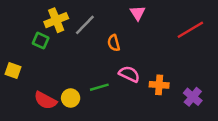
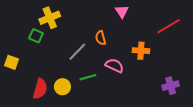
gray line: (85, 25) -> (77, 52), moved
orange cross: (159, 85) -> (141, 51), moved
purple cross: (193, 97) -> (171, 86), turned 35
red semicircle: (45, 100) -> (40, 89), turned -102

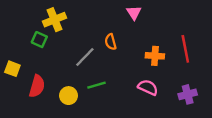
red line: (169, 26) -> (185, 49), moved, turned -70
pink semicircle: (114, 65) -> (148, 87), moved
red semicircle: (40, 89) -> (37, 86), moved

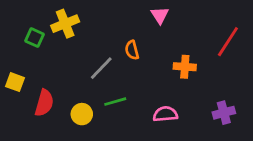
green square: (39, 40) -> (34, 38), moved
red line: (185, 49) -> (228, 42), moved, turned 44
pink semicircle: (148, 87) -> (165, 114), moved, turned -30

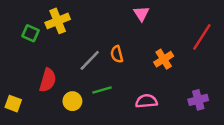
orange semicircle: (132, 50) -> (117, 54), moved
orange cross: (185, 67) -> (164, 59), turned -36
yellow square: (15, 82) -> (13, 104), moved
red semicircle: (44, 103) -> (48, 80), moved

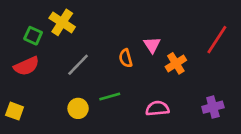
pink triangle: (141, 14) -> (152, 45), moved
yellow cross: (58, 21) -> (62, 22), turned -35
gray line: (90, 60) -> (78, 65), moved
red semicircle: (48, 80) -> (26, 66), moved, turned 50

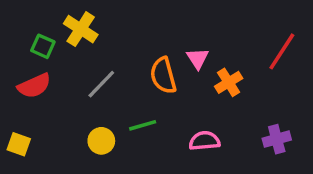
orange semicircle: (126, 58) -> (163, 75), size x1.5

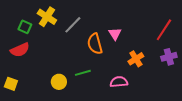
orange cross: (229, 82) -> (136, 59), moved
gray line: (101, 84) -> (73, 25), moved
purple cross: (277, 139) -> (169, 57), moved

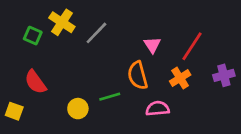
red line: (164, 30) -> (192, 46), moved
orange semicircle: (95, 44) -> (138, 75), moved
red semicircle: (20, 50) -> (35, 82), moved, turned 78

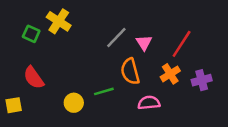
gray line: (96, 33) -> (116, 38), moved
purple cross: (224, 75) -> (202, 80), moved
yellow square: (14, 111) -> (14, 105), turned -30

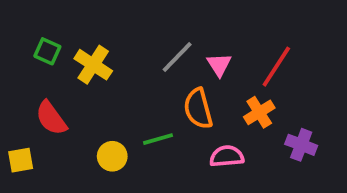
yellow cross: (59, 21) -> (93, 65), moved
purple cross: (202, 80) -> (301, 145), moved, turned 36

